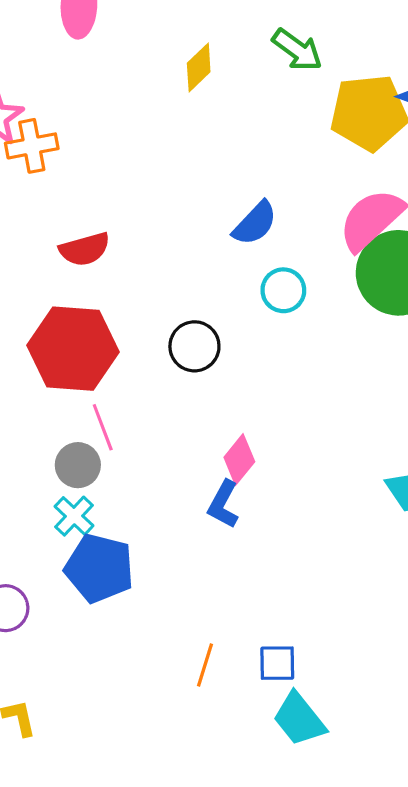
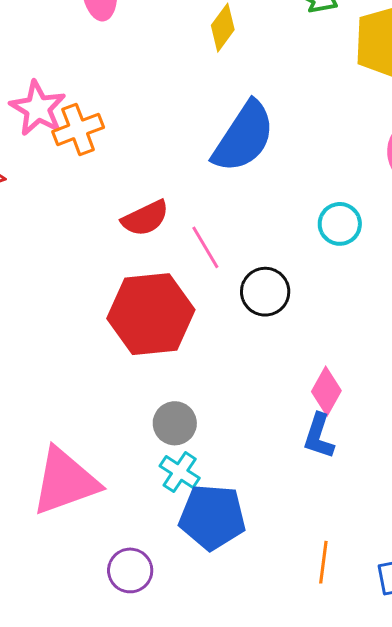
blue semicircle: (255, 223) -> (244, 137), moved, size x1.6
pink line: (103, 427) -> (205, 247), moved
orange line: (205, 665) -> (323, 562), moved

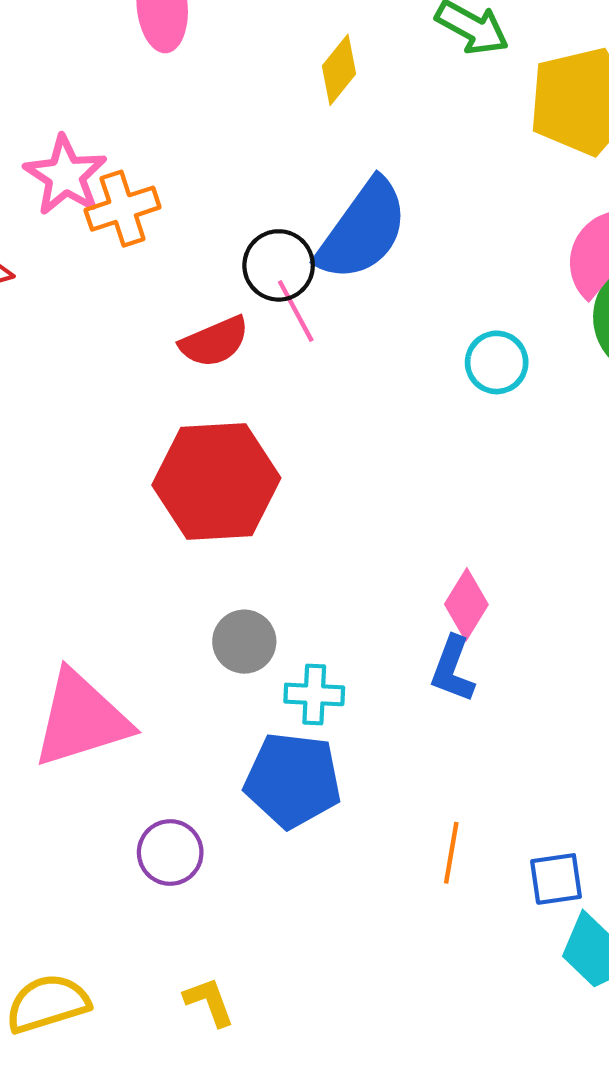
pink line: (205, 247) -> (296, 311), moved
black circle: (265, 292) -> (279, 265), moved
cyan cross: (180, 472) -> (314, 694), moved, turned -33

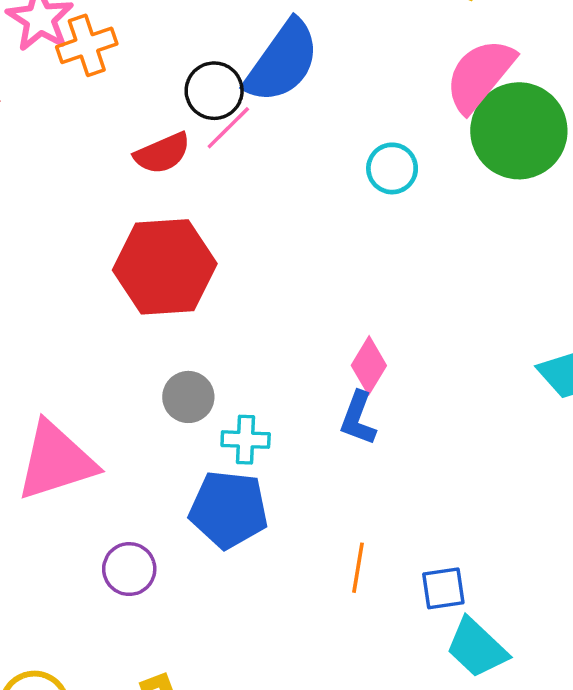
pink line: (296, 311) -> (228, 128), turned 74

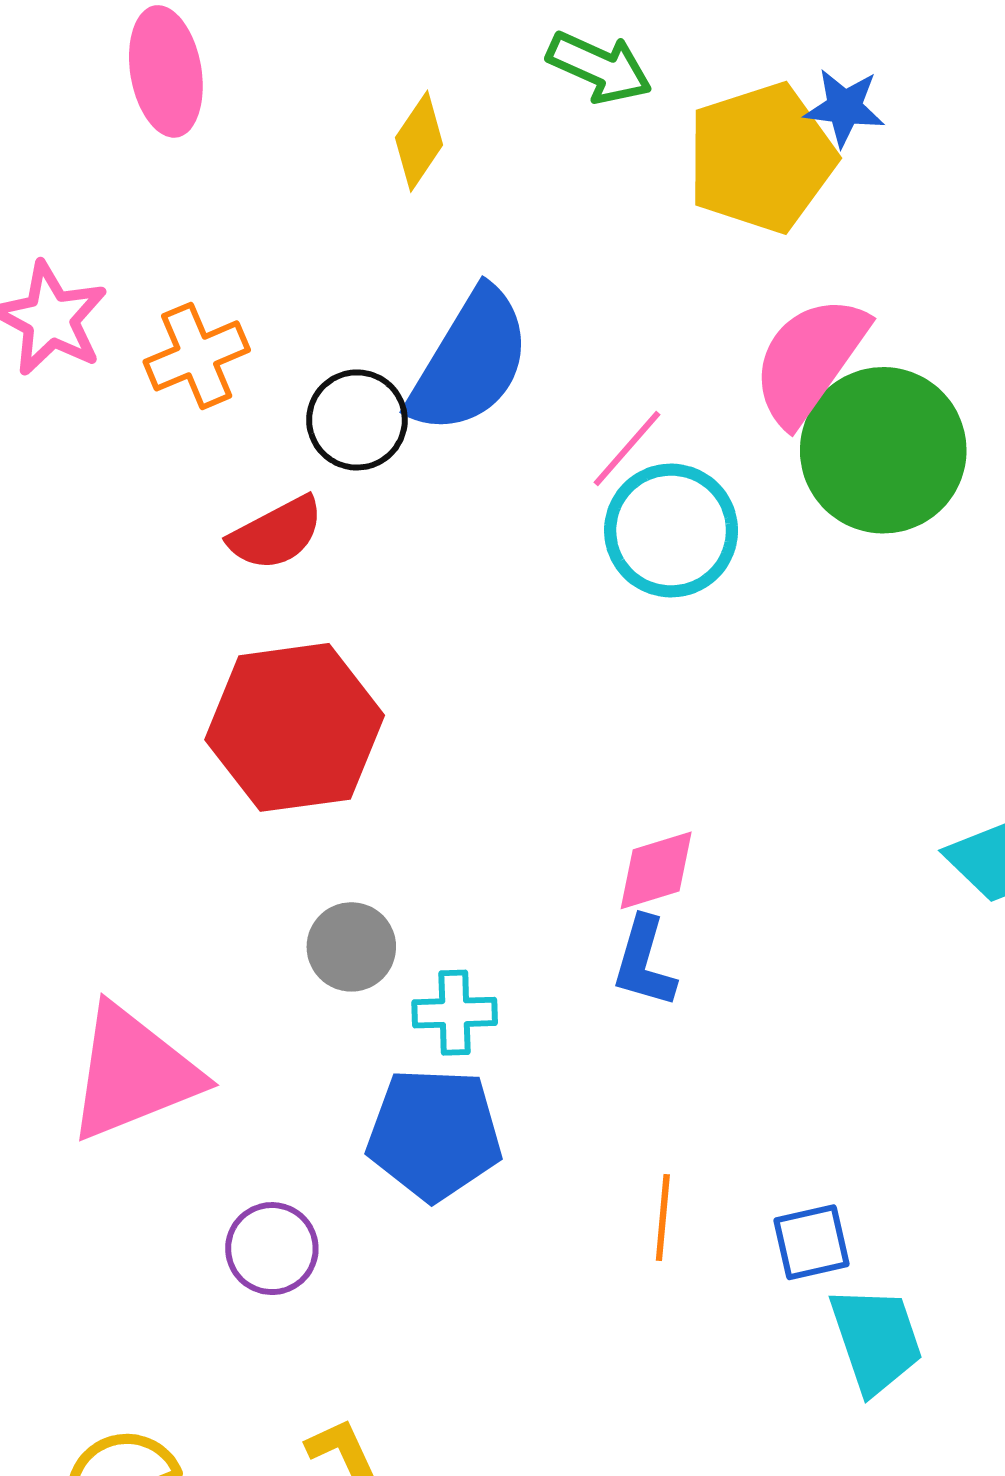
orange cross: (87, 45) -> (197, 356), moved
pink line: (228, 128) -> (627, 448), moved
cyan circle: (392, 168) -> (671, 530), size x1.5
pink diamond: (369, 365) -> (656, 870), turned 46
cyan trapezoid: (477, 648) -> (876, 1340), turned -148

